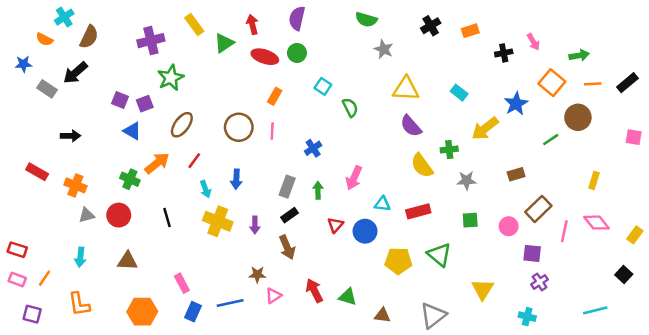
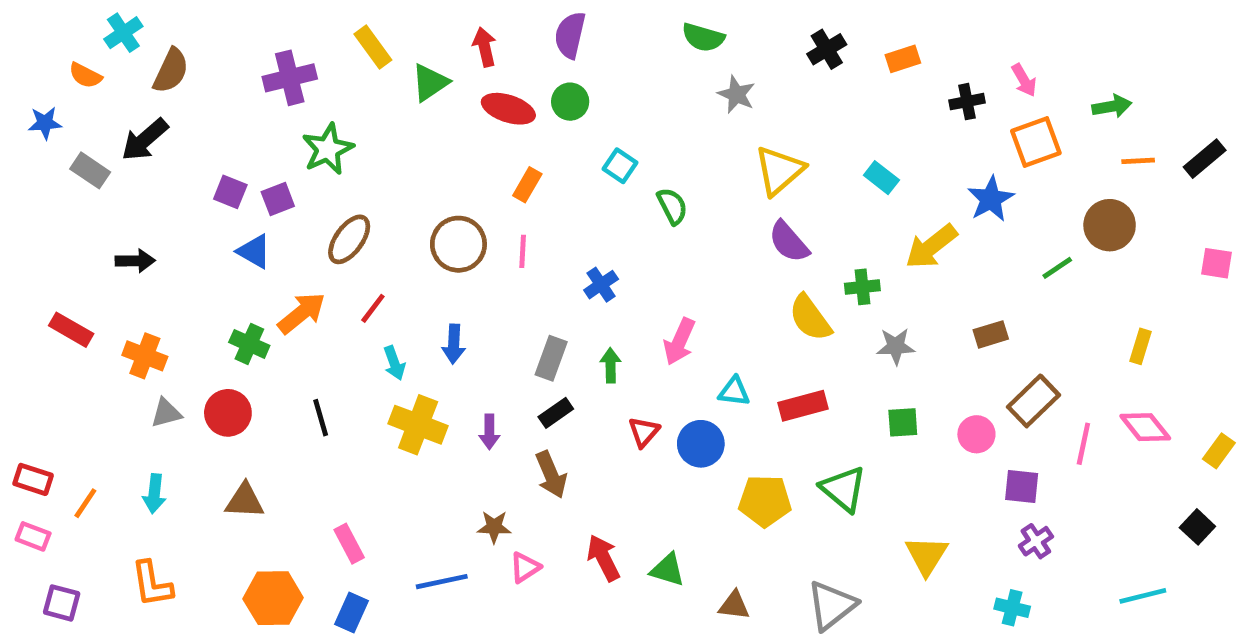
orange square: (552, 83) -> (1036, 142), moved, turned 30
yellow triangle: (406, 89) -> (779, 170), turned -44
orange line: (44, 278) -> (85, 503), moved
blue rectangle: (193, 312) -> (352, 612), moved

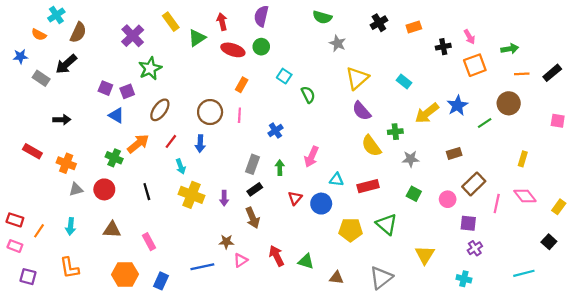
purple cross: (290, 78) -> (133, 36), turned -30
blue star: (991, 199) -> (457, 105), moved
blue arrow: (454, 344) -> (200, 144), moved
green square: (903, 422) -> (414, 194), turned 32
pink rectangle: (349, 544) -> (149, 242), moved

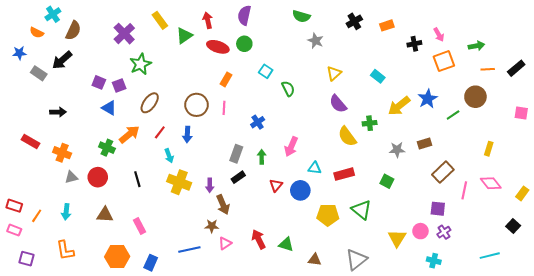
yellow triangle: (357, 78) -> (334, 73), size x0.7
gray star: (411, 159) -> (397, 150), moved
pink circle: (448, 199) -> (420, 231), moved
brown arrow: (253, 218) -> (223, 205), moved

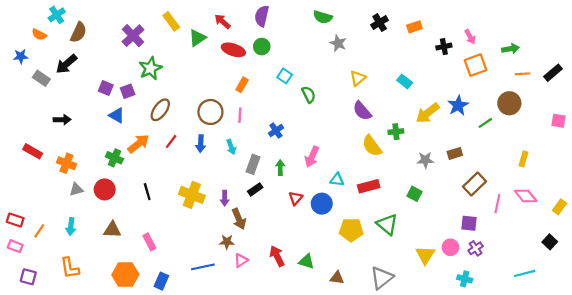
red arrow: (208, 20) -> (222, 21), turned -35
cyan arrow: (169, 156) -> (231, 147), moved

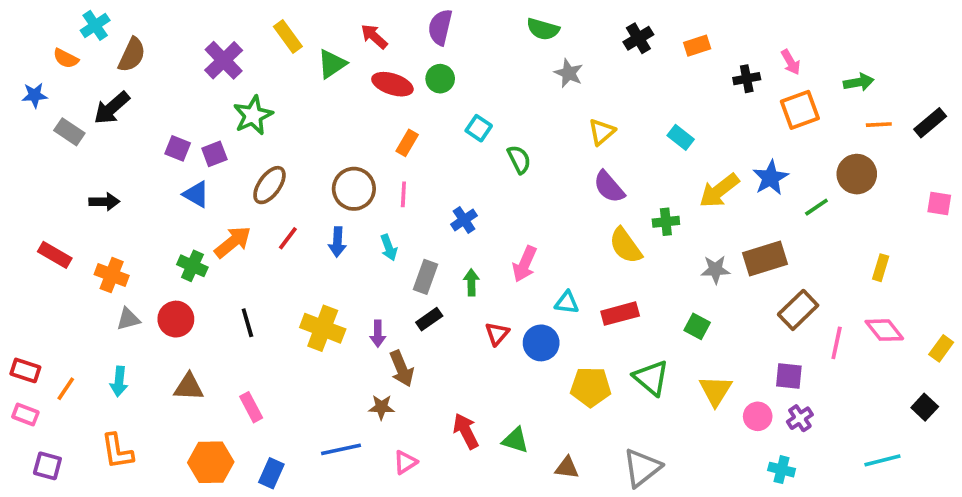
brown rectangle: (455, 153) -> (765, 259), size x1.6
yellow triangle: (425, 255) -> (715, 391), moved
pink triangle: (241, 260) -> (405, 462), moved

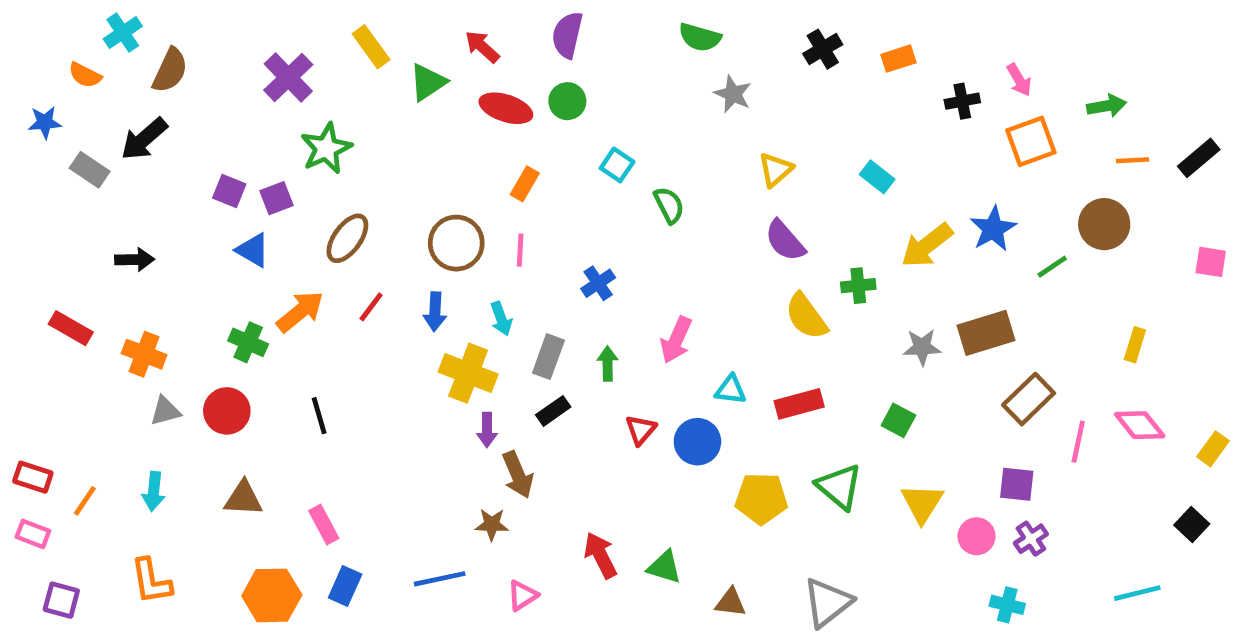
yellow cross: (323, 328) -> (468, 373), moved
blue rectangle: (271, 473) -> (345, 586), moved

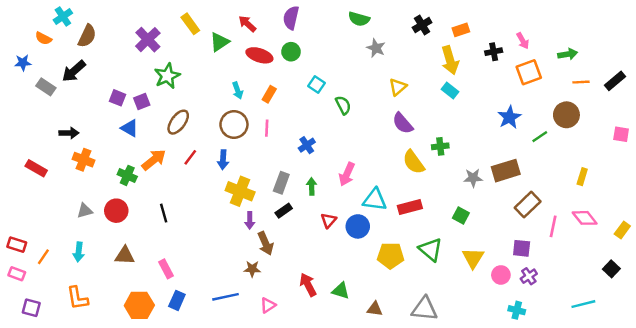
yellow arrow: (927, 245) -> (450, 60), moved, turned -68
cyan arrow: (501, 319) -> (238, 91), moved
orange cross: (144, 354) -> (84, 160), moved
cyan triangle: (731, 390) -> (375, 200), size x1.5
gray triangle: (828, 602) -> (424, 309), turned 44

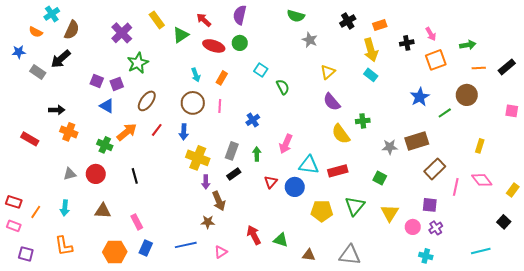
green triangle: (431, 249) -> (355, 206), turned 30

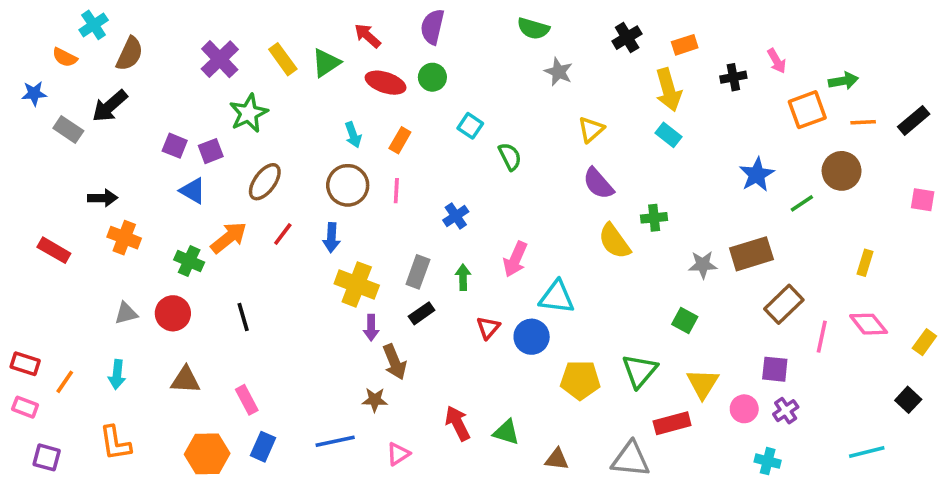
yellow rectangle: (157, 20) -> (283, 59), moved
orange square: (436, 60) -> (807, 110), moved
red rectangle: (338, 171) -> (672, 423), moved

